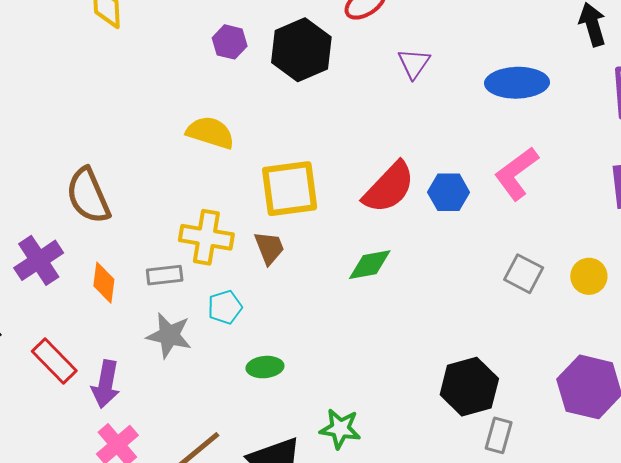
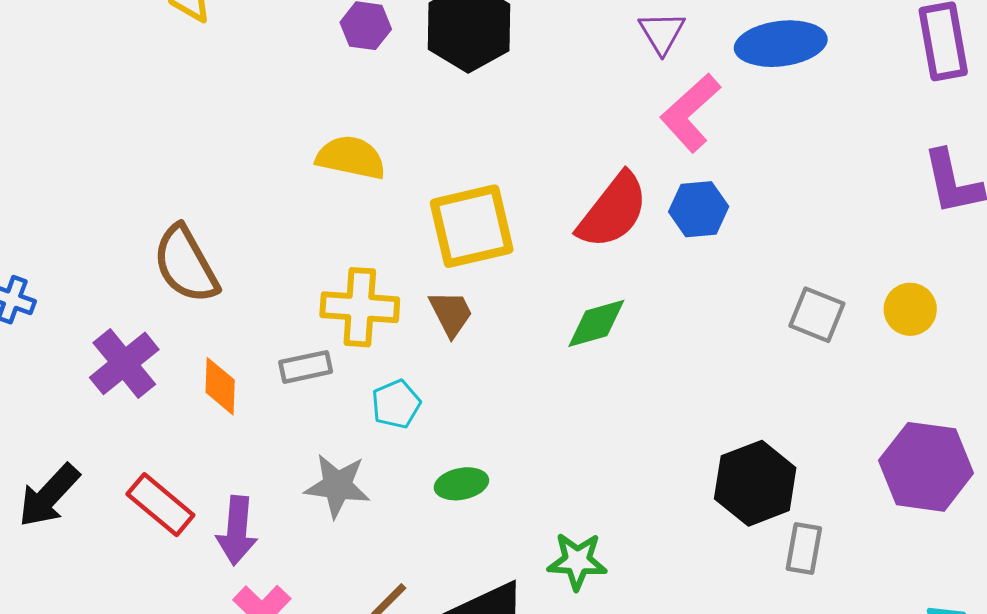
purple triangle: (414, 63) -> (662, 33), moved
pink L-shape: (516, 173) -> (690, 113), moved
gray star: (169, 335) -> (337, 486), moved

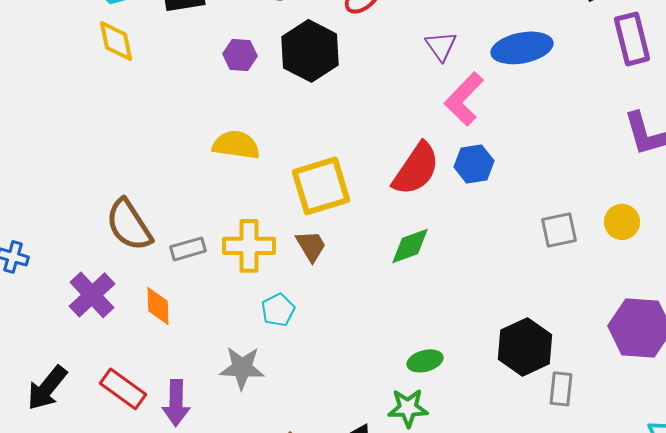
gray square: (817, 315) -> (559, 230), turned -30
gray rectangle: (306, 367) -> (188, 249), moved
green ellipse: (461, 484) -> (425, 361), moved

